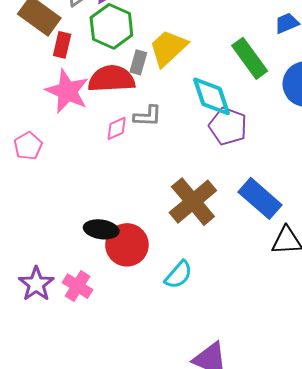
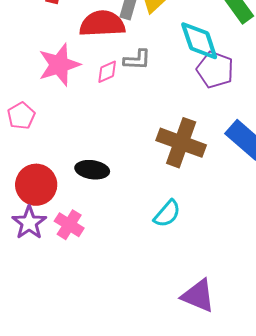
pink star: (67, 91) -> (59, 65), moved, turned 30
pink pentagon: (28, 146) -> (21, 116), moved
brown cross: (193, 202) -> (181, 143), turned -30
red circle: (127, 245) -> (36, 185), moved

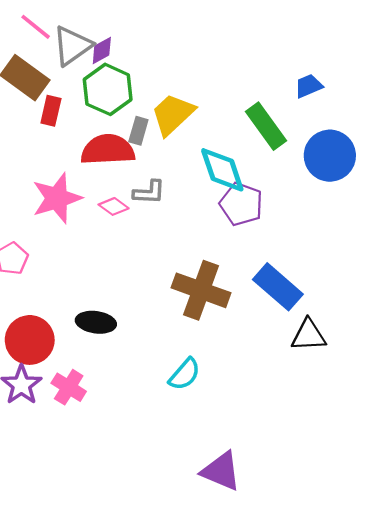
pink diamond: (107, 72) -> (114, 206), turned 60

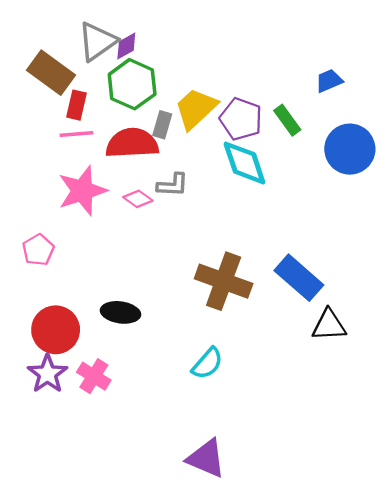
pink line: (36, 27) -> (76, 134), moved, turned -44
green rectangle: (266, 126) -> (287, 120), size x0.7
purple pentagon: (241, 204) -> (241, 119), moved
purple triangle: (221, 471) -> (206, 458), moved

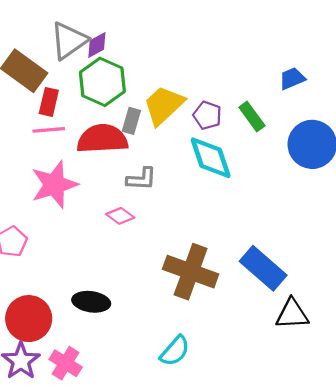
purple pentagon: (241, 119) -> (207, 115), size x0.7
pink diamond: (138, 199) -> (120, 216), moved

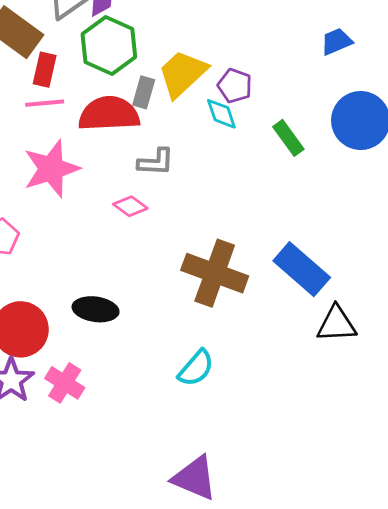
green rectangle: (252, 116) -> (288, 138), moved
cyan diamond: (211, 158) -> (221, 114), moved, size x0.6

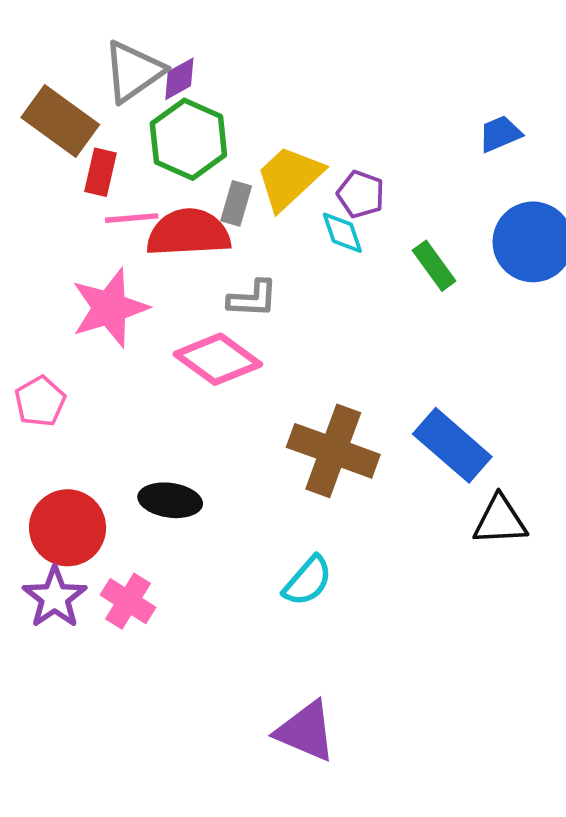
pink line: (45, 103) -> (132, 218), moved
pink diamond: (130, 206) -> (218, 359), size x1.8

